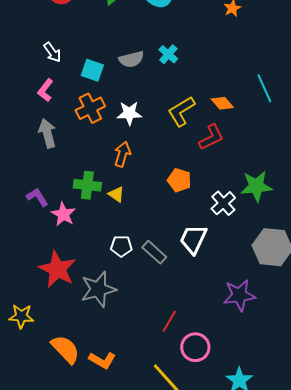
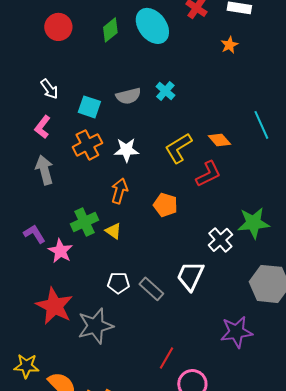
orange pentagon: (179, 180) -> (165, 205), moved
green cross: (87, 185) -> (84, 222), turned -32
yellow star: (21, 316) -> (26, 366), moved

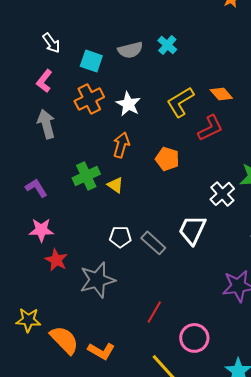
white star: (126, 150) -> (128, 104), turned 30
pink star: (60, 251) -> (41, 230), moved, turned -30
red star: (54, 306) -> (56, 260), size x0.6
red line: (166, 358) -> (154, 312), moved

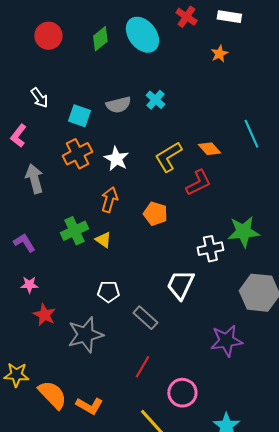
pink L-shape: (44, 81) -> (18, 136), moved
white cross: (222, 194) -> (210, 249), turned 30
pink star: (41, 230) -> (29, 285), size x0.7
gray rectangle: (153, 243) -> (145, 318), moved

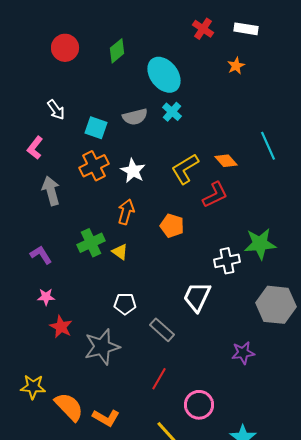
cyan ellipse: (142, 35) -> (164, 75), moved
purple star: (226, 341) -> (243, 353), size x0.7

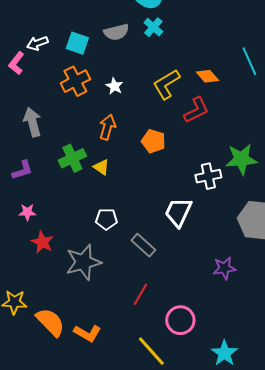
white arrow: (56, 110) -> (37, 43), moved, turned 105
white star: (133, 171) -> (114, 86), size x0.7
gray arrow: (51, 191) -> (32, 122), moved
purple L-shape: (41, 255) -> (22, 170), turned 105

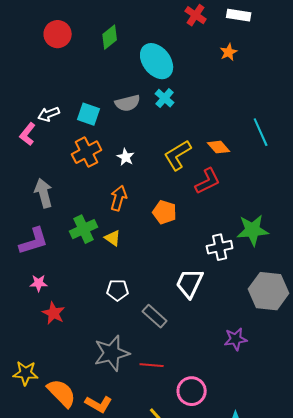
purple L-shape: (22, 170) -> (34, 241), size x1.4
gray star: (83, 262) -> (112, 353), moved
red line: (140, 294) -> (152, 365), turned 65

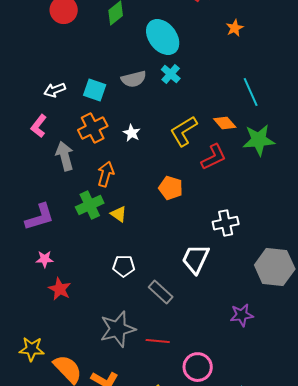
cyan line: (261, 132) -> (251, 92), moved
pink L-shape: (28, 134) -> (39, 126), moved
gray arrow: (44, 193) -> (65, 156), moved
orange arrow: (119, 198) -> (106, 174), moved
green star: (253, 230) -> (259, 140), moved

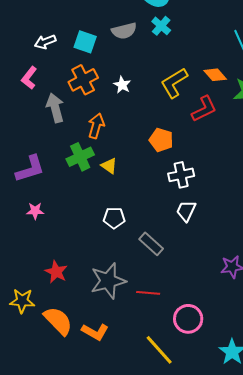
white cross: (226, 223) -> (181, 175), moved
white trapezoid: (196, 259) -> (186, 211), size x0.7
red star: (60, 289) -> (56, 272), moved

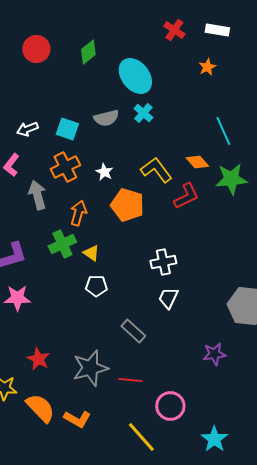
yellow L-shape: (174, 83) -> (156, 170), turned 84
orange pentagon: (161, 140) -> (127, 205), moved, size x1.4
pink star: (35, 211) -> (17, 298), size x1.5
white pentagon: (114, 218) -> (96, 286), moved

